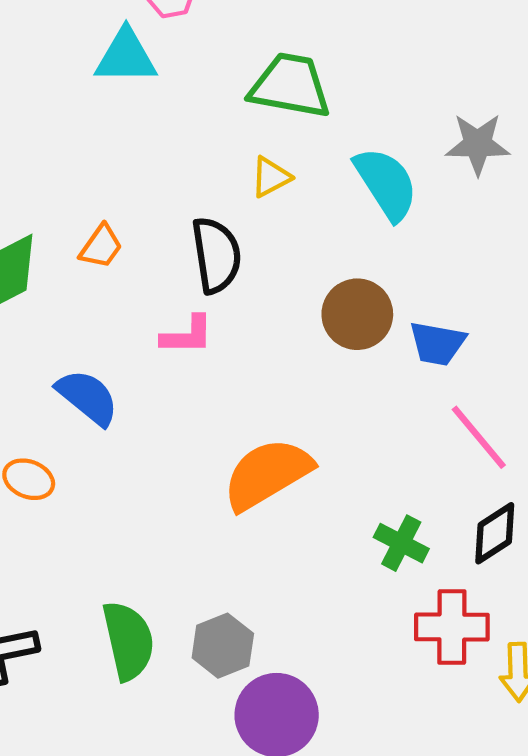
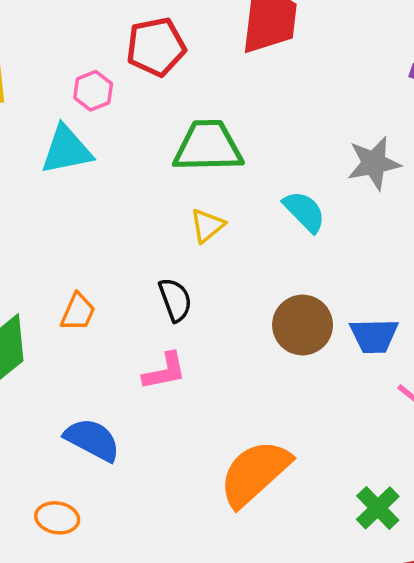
cyan semicircle: (386, 184) -> (304, 211), size x0.7
black semicircle: (216, 255) -> (175, 300), size x0.7
green cross: (401, 543) -> (378, 508), turned 30

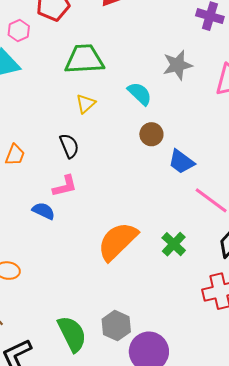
brown circle: (303, 325) -> (151, 134), moved, size x0.7
blue trapezoid: (374, 336) -> (181, 162), turned 40
blue semicircle: (92, 440) -> (44, 211), moved, size x0.7
green cross: (378, 508) -> (174, 244), moved

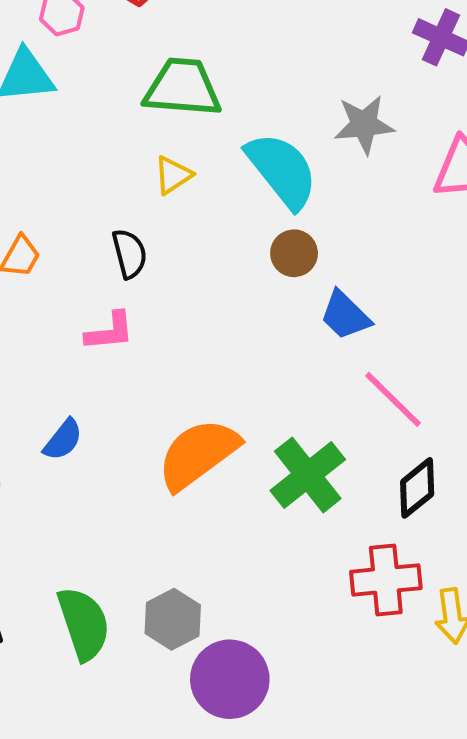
cyan semicircle: (140, 94) -> (282, 170), size x1.6
blue semicircle: (44, 211) -> (63, 440), moved, turned 95
green cross: (174, 244) -> (308, 475), size x1.5

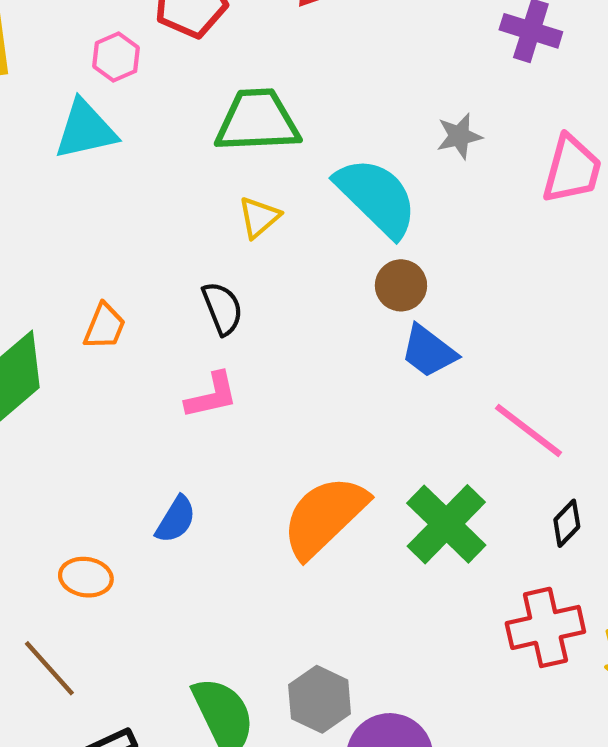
gray star: (364, 125) -> (459, 136), size x0.7
blue trapezoid: (345, 315) -> (429, 351), moved
black diamond: (417, 488) -> (567, 523), size x0.7

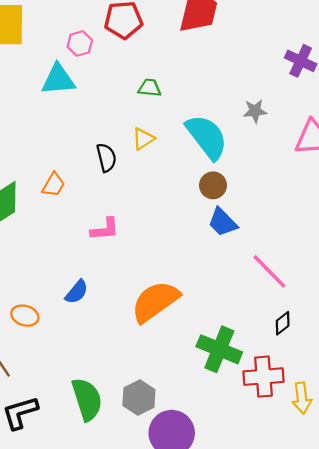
green trapezoid: (257, 121) -> (150, 88), size x0.5
black semicircle: (222, 308) -> (106, 158), moved
green cross: (446, 524) -> (219, 349), moved, turned -30

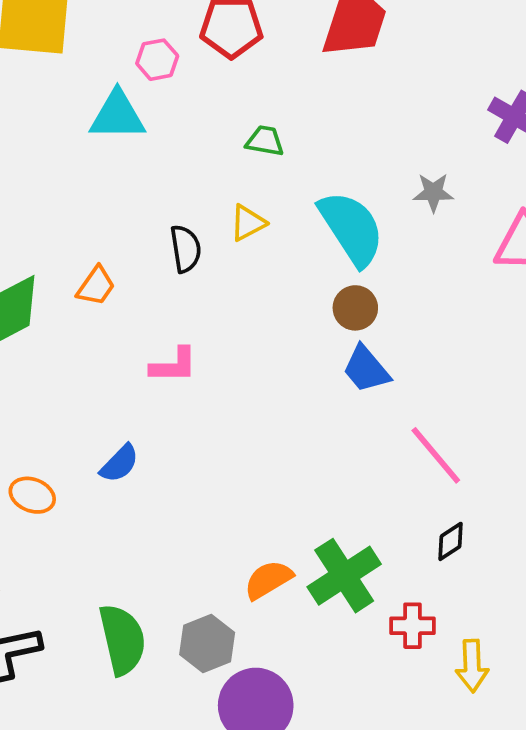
orange semicircle: (155, 301) -> (268, 580), moved, size x0.6
green cross: (219, 349) -> (344, 576), turned 30
red cross: (264, 377) -> (413, 626), size x0.7

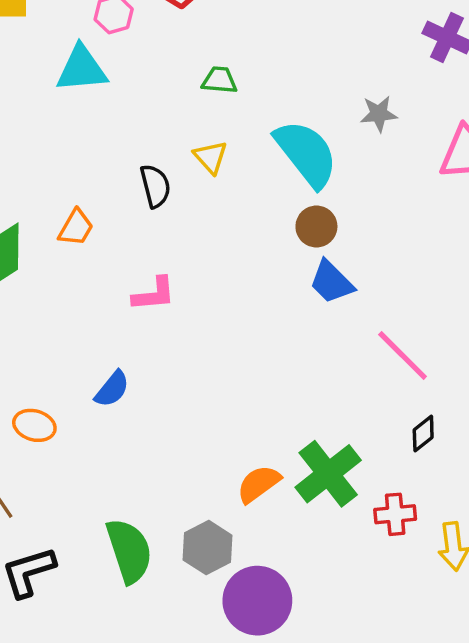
yellow triangle: (248, 223) -> (211, 157), turned -39

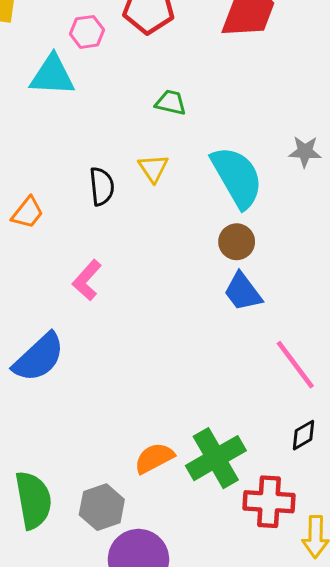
pink L-shape: (154, 294) -> (87, 280), turned 129
blue semicircle: (112, 389) -> (39, 357), size x1.6
red cross: (395, 514) -> (269, 502), size x1.4

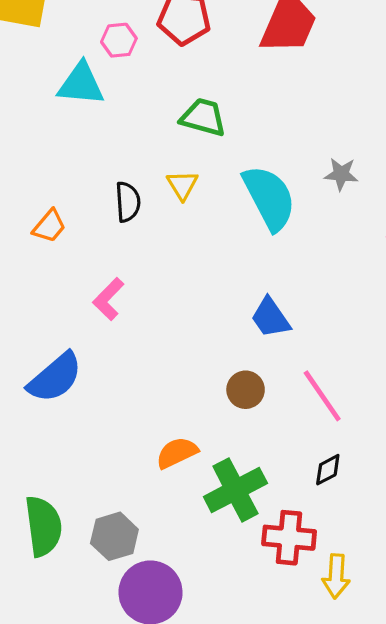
green trapezoid: (171, 102) -> (203, 117), size x1.4
brown circle: (237, 242) -> (246, 390), moved
orange semicircle: (154, 458) -> (177, 453), moved

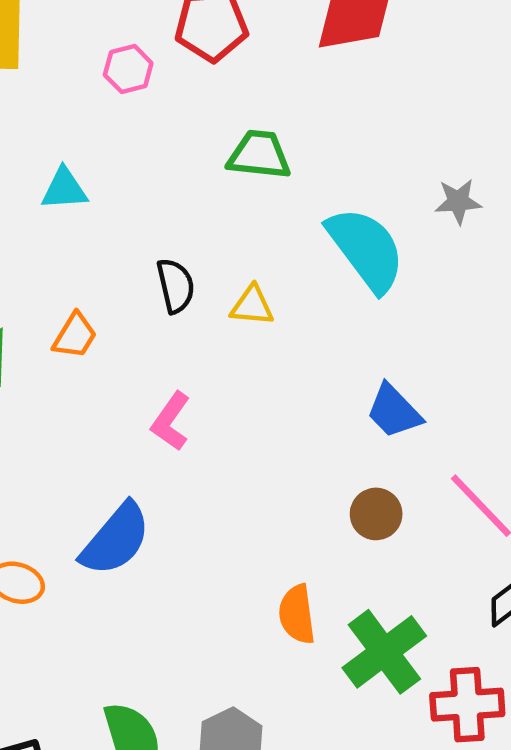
cyan triangle: (81, 84) -> (64, 189), moved, size x0.7
yellow triangle: (182, 185) -> (252, 306), moved, turned -44
orange semicircle: (177, 453) -> (297, 614), turned -63

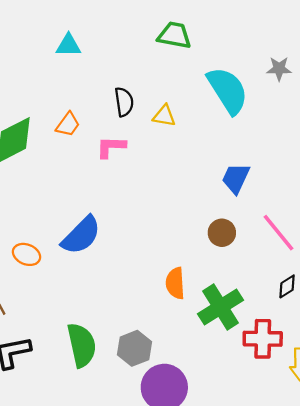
blue trapezoid: (394, 411) -> (236, 178), turned 64
pink L-shape: (171, 421) -> (111, 147), moved, turned 52

